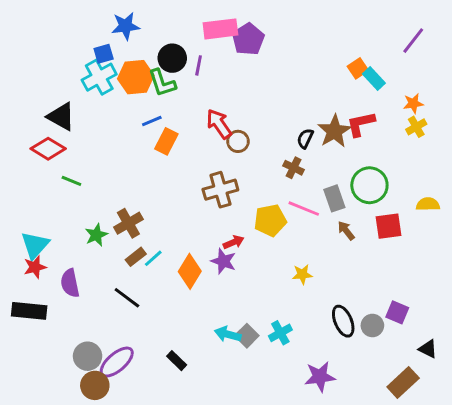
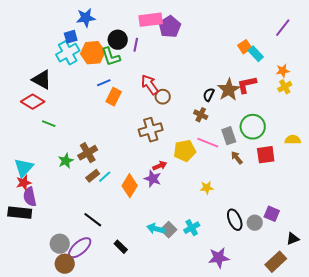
purple semicircle: (70, 283) -> (30, 197), moved
black line: (127, 298) -> (93, 220), moved
black triangle: (428, 349) -> (293, 239), turned -48

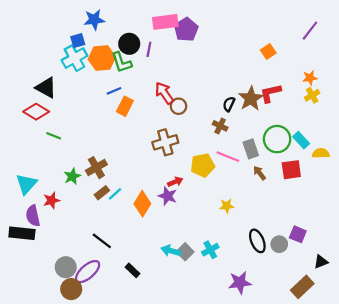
cyan rectangle: (256, 54) -> (301, 140), moved
red star: (24, 183) -> (51, 200), moved

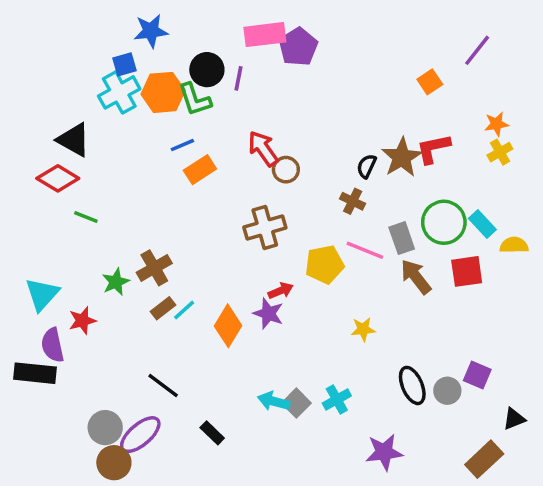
purple line: (310, 31) -> (477, 50), moved
orange rectangle: (125, 106) -> (200, 170), turned 30
brown arrow: (260, 173) -> (416, 277), size x1.5

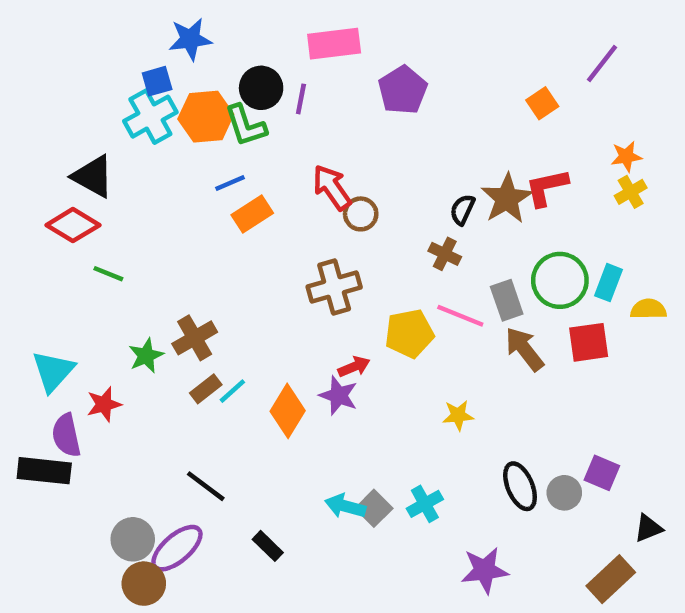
purple pentagon: (298, 47) -> (403, 90), moved
cyan rectangle: (482, 224) -> (609, 283), turned 64

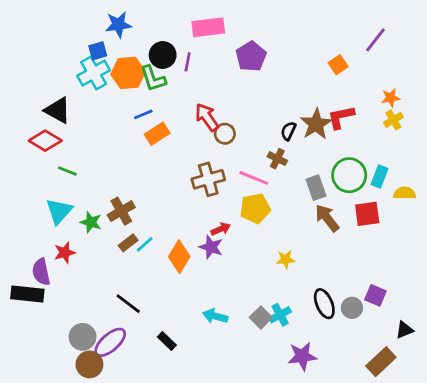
pink line: (460, 316) -> (254, 178), moved
green star: (146, 356) -> (91, 222), turned -30
cyan triangle: (53, 371) -> (59, 211), moved
cyan cross: (425, 504) -> (280, 315), moved
gray square: (374, 508) -> (261, 317), moved

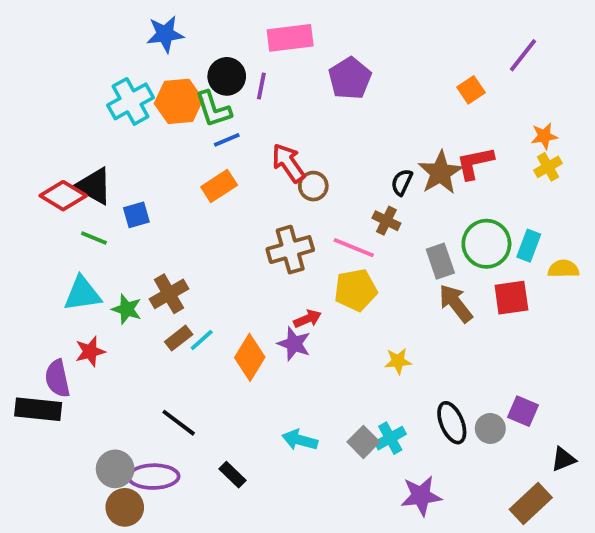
blue square: (98, 51) -> (136, 215), moved
black triangle: (58, 110) -> (94, 186), moved
blue line: (143, 114) -> (227, 140), moved
cyan triangle: (59, 211) -> (82, 294), turned 40
purple ellipse: (110, 342) -> (154, 477), turned 40

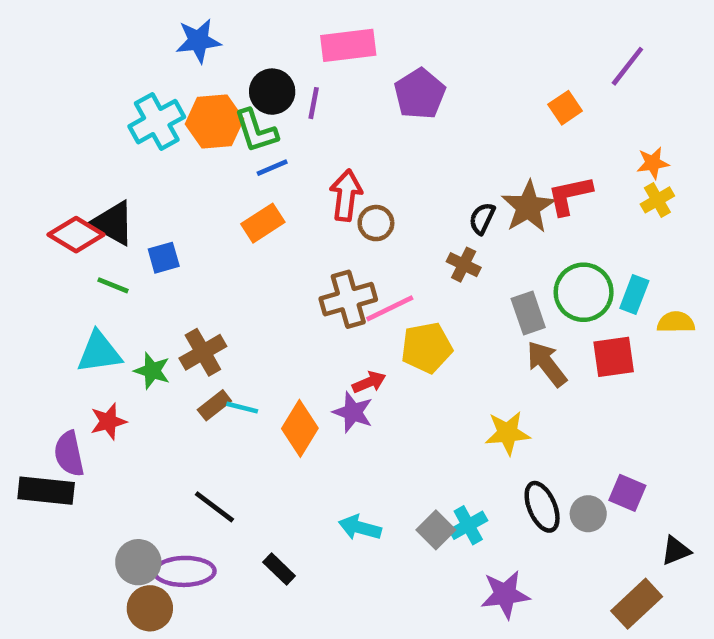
red arrow: (288, 163) -> (346, 195), turned 42
pink line: (354, 248) -> (390, 308), moved, turned -48
cyan line: (202, 340) -> (242, 408), turned 56
yellow star: (398, 361) -> (507, 433), moved, size x1.4

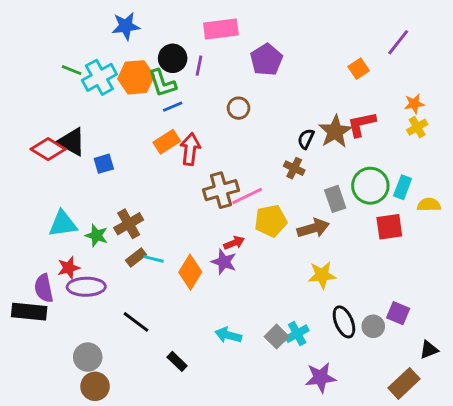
red arrow: (346, 195) -> (190, 149), moved
brown circle: (376, 223) -> (239, 108), moved
green line: (113, 285) -> (72, 70), moved
brown arrow: (547, 364) -> (313, 228), moved, turned 112
purple ellipse: (184, 571) -> (86, 287), moved

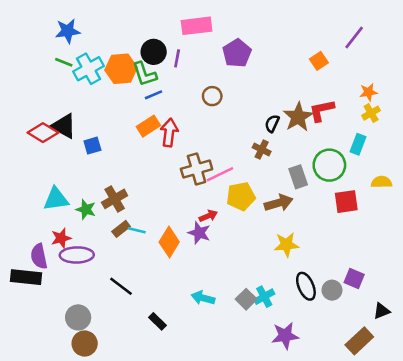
blue star: (126, 26) -> (68, 31), moved
cyan rectangle: (403, 187) -> (358, 144), moved

